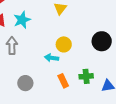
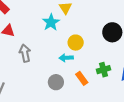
cyan star: (22, 20) -> (51, 22), moved
gray circle: (25, 83) -> (56, 82), moved

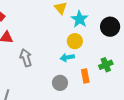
cyan star: (51, 22) -> (80, 19), moved
orange rectangle: (82, 78) -> (85, 76), turned 32

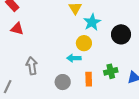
gray arrow: (26, 58) -> (32, 66), moved

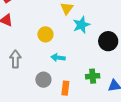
yellow circle: (84, 43) -> (45, 34), moved
orange rectangle: (89, 79) -> (65, 88), moved

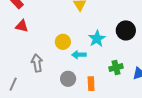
cyan star: (81, 25) -> (97, 39), moved
yellow circle: (45, 34) -> (63, 42), moved

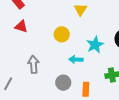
yellow circle: (63, 42) -> (62, 34), moved

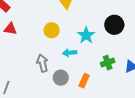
gray arrow: (33, 64) -> (42, 63), moved
orange rectangle: (86, 89) -> (84, 81), turned 32

